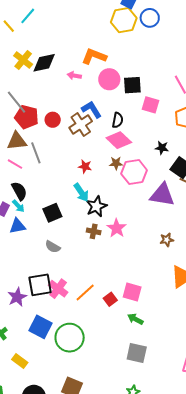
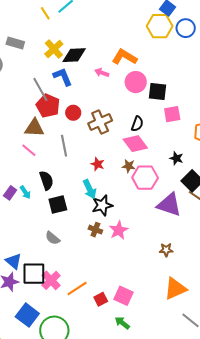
pink square: (150, 105) -> (172, 114), turned -36
blue L-shape: (92, 109) -> (63, 77), moved
gray line: (36, 153) -> (64, 146), moved
black semicircle: (19, 191) -> (46, 180), moved
blue triangle: (18, 226) -> (14, 261), moved, turned 42

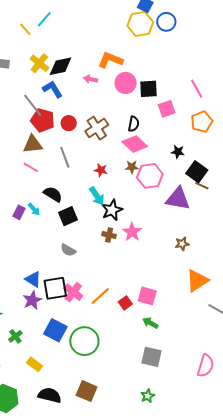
black semicircle: (46, 180) -> (53, 194), turned -30

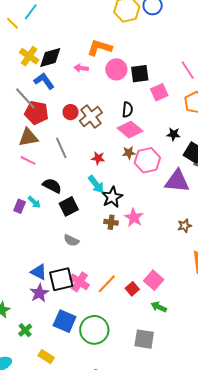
red circle: (69, 123) -> (71, 112), moved
pink square: (147, 296) -> (154, 280), turned 30
gray square: (151, 357) -> (144, 339), moved

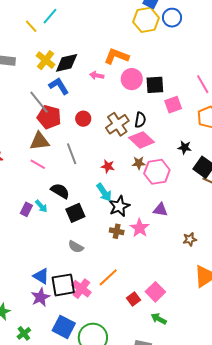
brown cross: (91, 117) -> (117, 124), moved
purple triangle: (177, 181) -> (160, 210), moved, size x0.6
orange line: (107, 284) -> (108, 277), moved

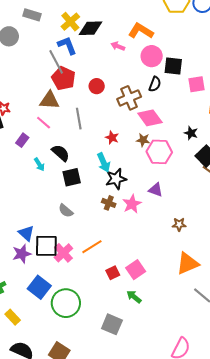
blue L-shape: (59, 86) -> (67, 45), moved
pink square: (173, 105) -> (196, 84), moved
black semicircle: (140, 120) -> (155, 84), moved
purple rectangle: (26, 209) -> (22, 140), moved

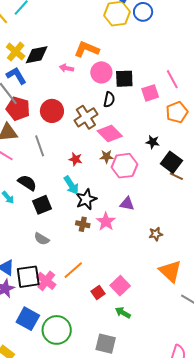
red circle: (97, 86) -> (52, 111), size x1.5
orange triangle: (188, 263) -> (170, 271), turned -45

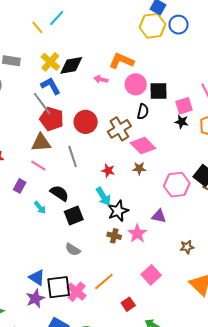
black star: (153, 142) -> (182, 122), moved
pink hexagon: (124, 166) -> (177, 185), moved
pink square: (120, 286) -> (151, 275), moved

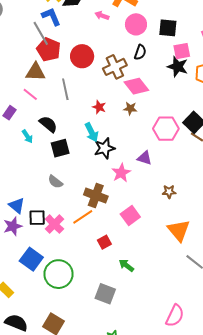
black square: (159, 91) -> (168, 28), moved
black star: (182, 122) -> (178, 67), size x1.5
brown cross: (114, 236) -> (96, 195), moved, size x1.6
black square: (59, 287) -> (37, 218), size x0.7

